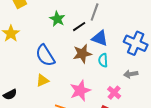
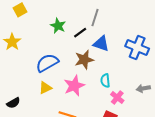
blue semicircle: (45, 56) -> (47, 63), turned 95
cyan semicircle: (103, 60) -> (105, 81), moved
gray arrow: (131, 74) -> (143, 88), moved
pink star: (80, 91) -> (74, 86), moved

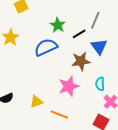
blue triangle: (101, 44) -> (99, 47), turned 30
blue semicircle: (47, 63) -> (46, 47), moved
yellow triangle: (45, 88) -> (36, 102), moved

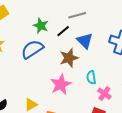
gray line: (95, 20) -> (77, 15), turned 60

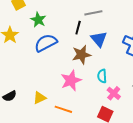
green star: (41, 26) -> (38, 20), moved
black line: (63, 31) -> (78, 28), turned -40

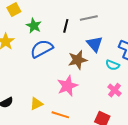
black line: (78, 28) -> (66, 26), moved
cyan semicircle: (102, 76) -> (113, 65), moved, turned -64
pink cross: (114, 93) -> (114, 90), moved

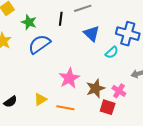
brown star: (78, 60) -> (95, 88), moved
cyan semicircle: (113, 65) -> (112, 52), turned -56
pink cross: (114, 90) -> (119, 91), moved

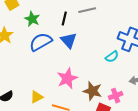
blue triangle: (92, 33) -> (69, 40), moved
brown star: (95, 88) -> (93, 91), turned 30
pink cross: (119, 91) -> (116, 96), turned 32

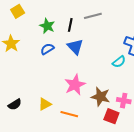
green star: (32, 19) -> (47, 26), moved
blue semicircle: (41, 42) -> (47, 49), size x0.6
pink cross: (116, 96) -> (124, 101), turned 32

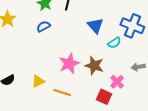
blue triangle: (75, 47) -> (95, 26), moved
brown star: (101, 97) -> (94, 66), moved
pink cross: (124, 101) -> (117, 82), turned 32

